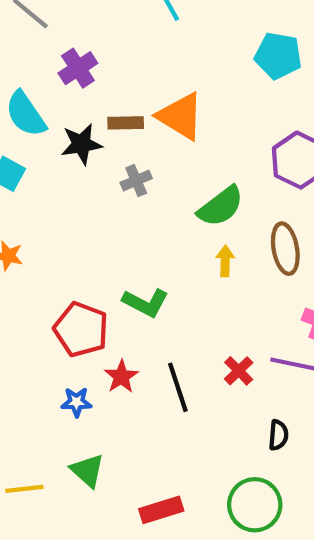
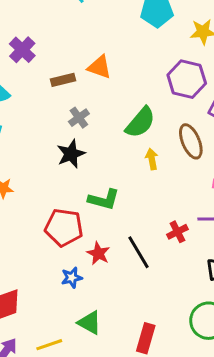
orange triangle: (181, 116) -> (99, 67), size x0.7
black star: (81, 144) -> (71, 154), moved
red cross: (239, 371) -> (177, 232), turned 30
red rectangle: (161, 510) -> (146, 338), turned -44

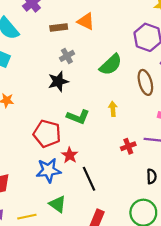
yellow arrow: (152, 159) -> (113, 109), moved
black line: (139, 252) -> (89, 179), moved
blue star: (72, 278) -> (48, 170), size x1.6

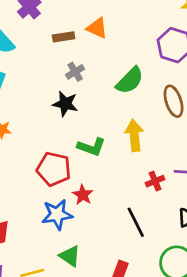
black star: (58, 81) -> (65, 104), turned 30
yellow arrow: (113, 109) -> (134, 135), size x1.6
black line: (89, 179) -> (136, 222), moved

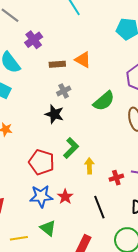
yellow arrow: (134, 135) -> (89, 166), moved, size x0.7
green L-shape: (91, 147) -> (71, 148), turned -70
red star: (83, 195) -> (65, 197), moved

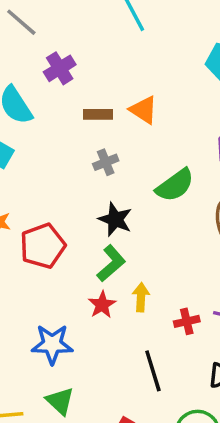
black star: (54, 114) -> (115, 219), moved
red pentagon: (42, 162) -> (43, 246), moved, turned 30
red star: (65, 197) -> (102, 305), moved

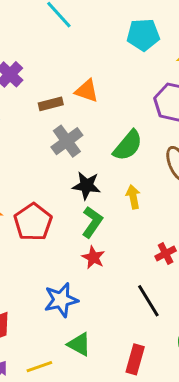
gray cross: (106, 162) -> (67, 141), size x1.5
yellow arrow: (141, 297) -> (133, 197), moved

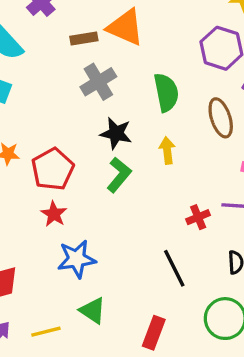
orange triangle: (87, 91) -> (125, 27), size x1.4
green semicircle: (128, 145) -> (166, 92), turned -56
red star: (93, 258) -> (54, 214), moved

